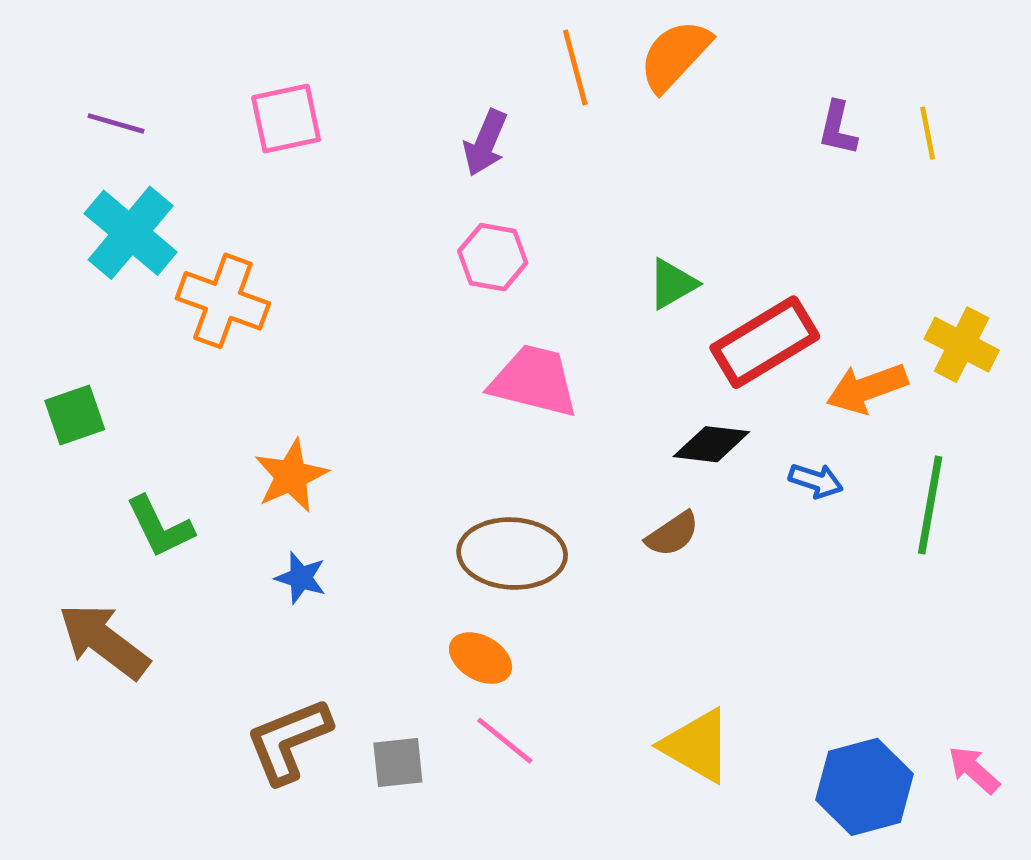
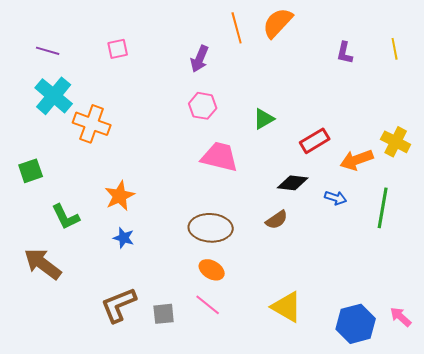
pink square: (286, 119) -> (118, 49), size x0.7
yellow line: (928, 133) -> (395, 49), moved
green triangle: (672, 284) -> (264, 119), moved
red rectangle: (765, 342) -> (315, 141), size x0.7
orange ellipse: (481, 658) -> (212, 270), moved

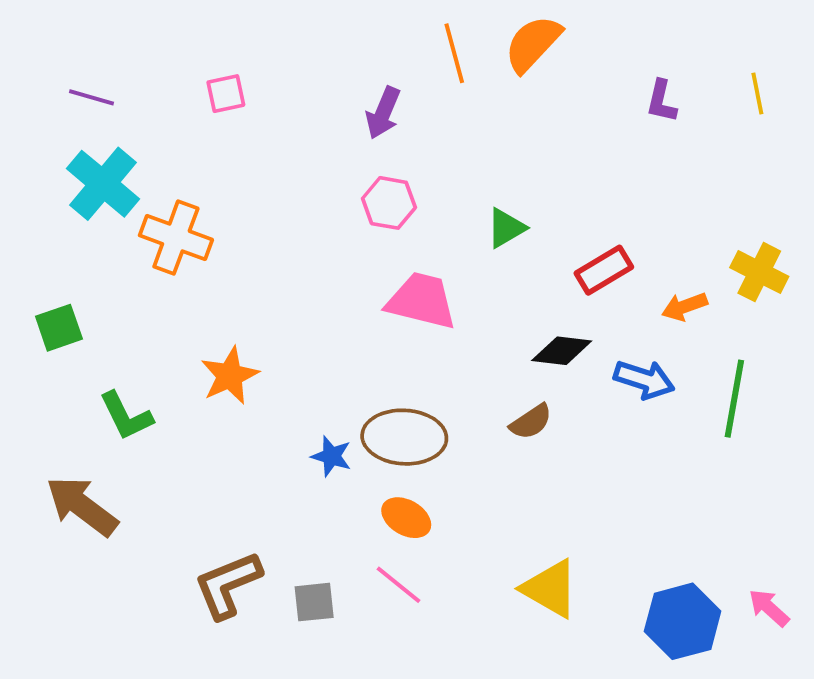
orange arrow: (357, 160) -> (684, 307), size x0.7
blue arrow: (336, 198) -> (644, 379), size x1.4
blue star: (124, 238) -> (331, 456), moved

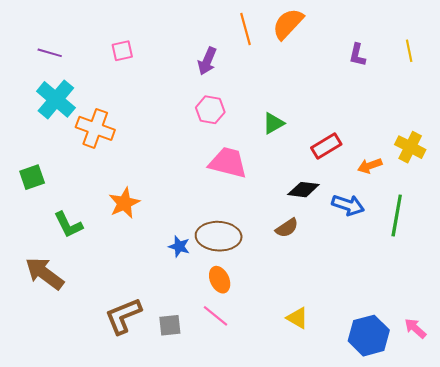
orange ellipse: (406, 518) -> (220, 280), turned 35
yellow triangle: (550, 589) -> (297, 318), size x0.7

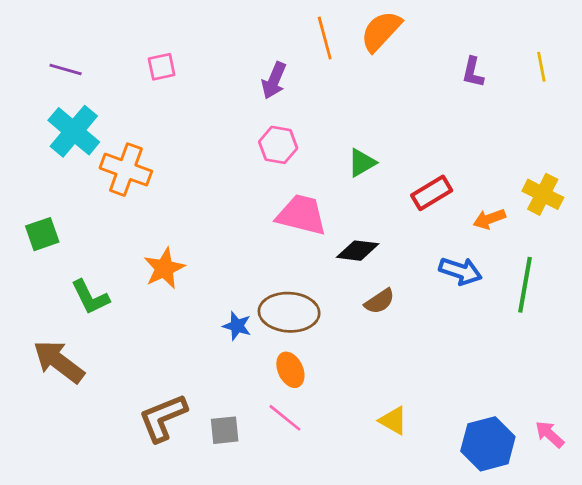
black diamond: (303, 190) -> (358, 251), moved

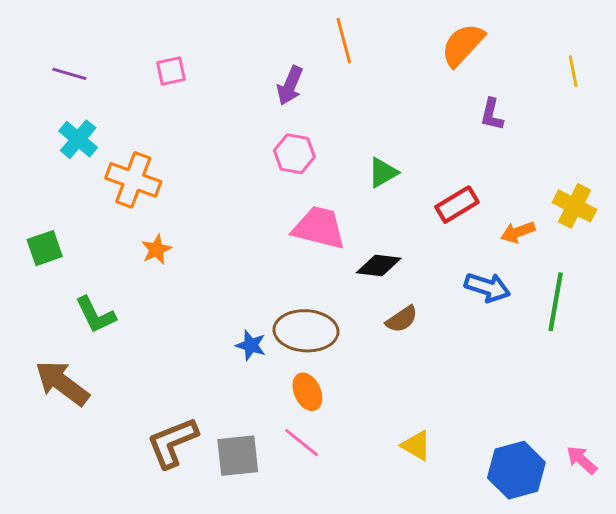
orange semicircle: (381, 31) -> (463, 45), moved
purple L-shape: (473, 72) -> (492, 115), moved
cyan cross: (74, 131) -> (78, 139), size x0.7
orange star: (164, 268) -> (156, 250), moved, size x0.7
gray square: (225, 430) -> (238, 456), size x1.4

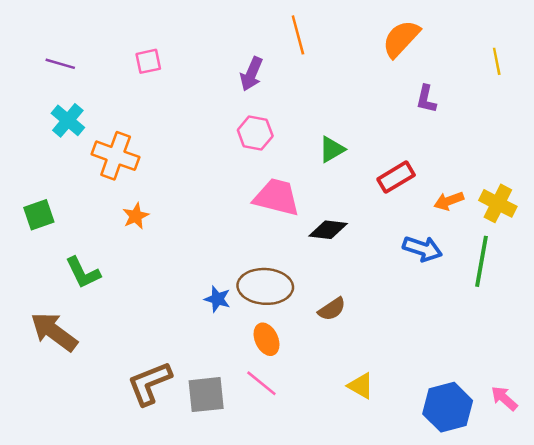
yellow cross: (574, 206) -> (498, 203), moved
brown semicircle: (402, 319) -> (332, 309), moved

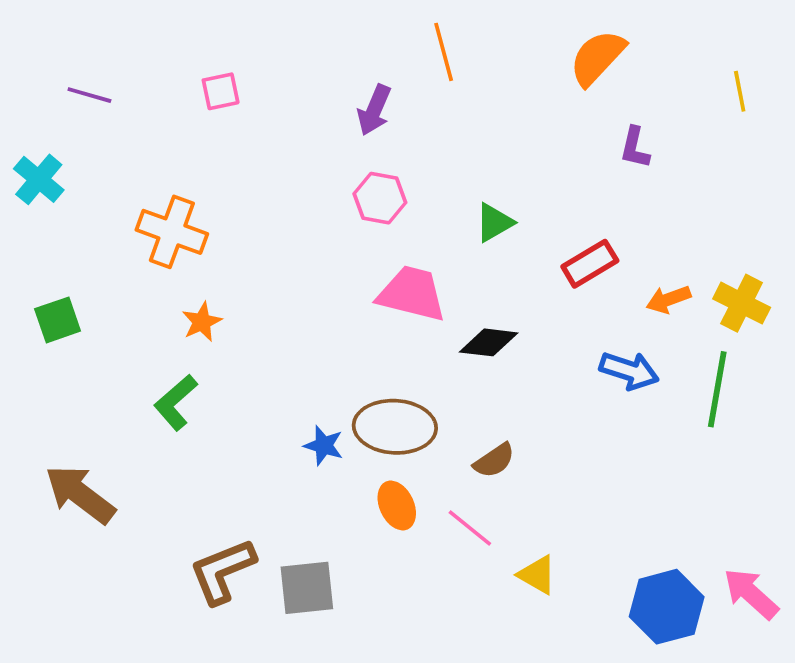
cyan cross: (68, 120) -> (39, 179), moved
green L-shape: (83, 273) -> (176, 402), moved, turned 75
pink line: (261, 383) -> (470, 528), moved
pink arrow: (504, 398) -> (751, 594), size x1.4

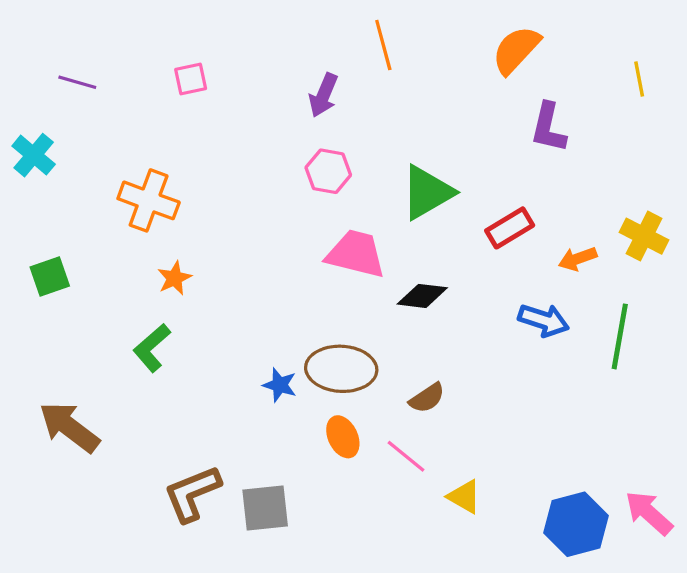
purple L-shape: (635, 148) -> (548, 128), size x1.4
green triangle: (494, 223) -> (427, 192), size x1.6
yellow cross: (742, 303) -> (644, 236), moved

